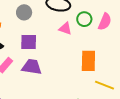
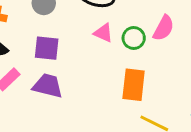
green circle: (84, 19) -> (134, 38), moved

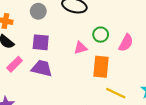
pink semicircle: (164, 28) -> (126, 43), moved
pink triangle: (103, 33) -> (80, 48), moved, turned -40

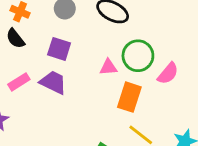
green circle: (101, 35) -> (138, 56), size x1.5
pink rectangle: (15, 64) -> (19, 82), moved

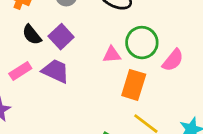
black semicircle: (15, 39) -> (32, 35), moved
purple square: (59, 49) -> (61, 37), turned 30

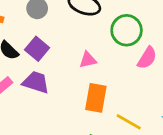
green circle: (142, 43) -> (127, 30), moved
orange rectangle: (134, 85) -> (96, 98), moved

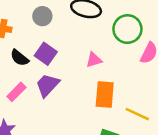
purple trapezoid: (36, 82) -> (47, 85), turned -60

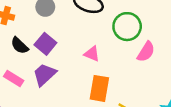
pink triangle: (94, 60) -> (92, 54), turned 35
pink rectangle: (16, 92) -> (14, 79), turned 72

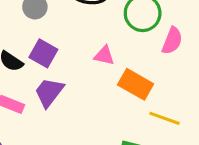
orange rectangle: (99, 88) -> (136, 84), moved, turned -60

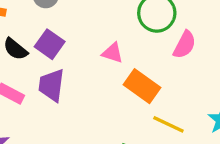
purple trapezoid: (49, 92) -> (52, 85), turned -36

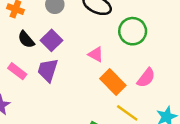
pink semicircle: (185, 45) -> (146, 78), moved

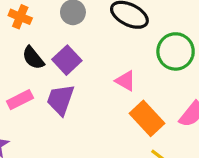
pink rectangle: (17, 71) -> (20, 100), turned -66

